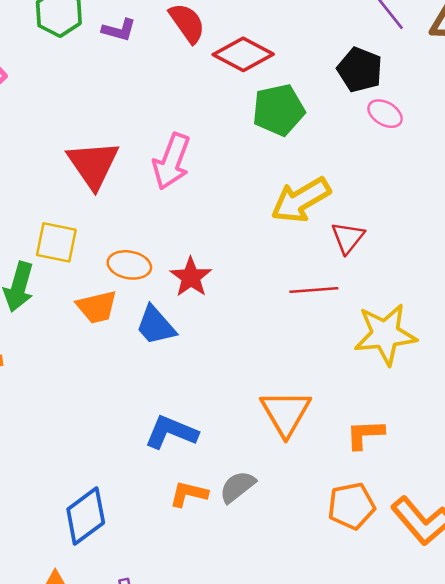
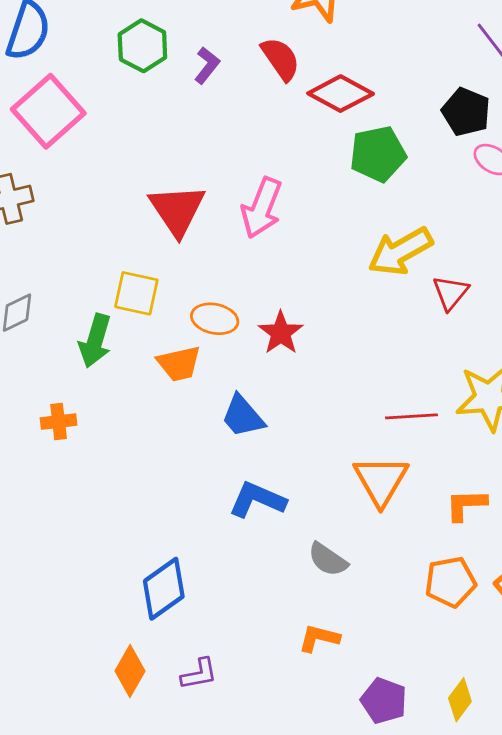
purple L-shape: (119, 30) -> (207, 65), turned -68
red line: (314, 290) -> (412, 416), moved
blue trapezoid: (156, 326) -> (243, 416), moved
gray semicircle: (237, 487) -> (328, 560), turned -108
orange L-shape: (189, 494) -> (319, 638), moved

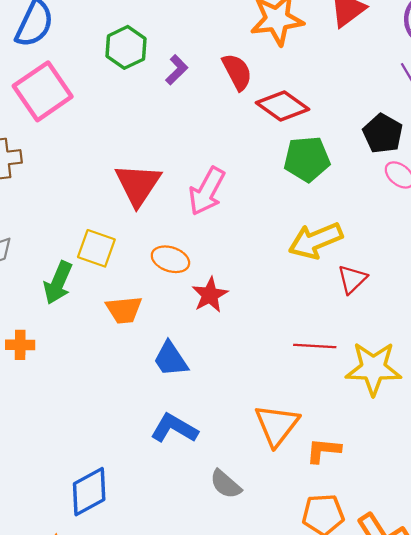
orange ellipse: (215, 319) -> (170, 259), moved
red line: (412, 416) -> (315, 346), moved
orange L-shape: (466, 505) -> (323, 450), moved

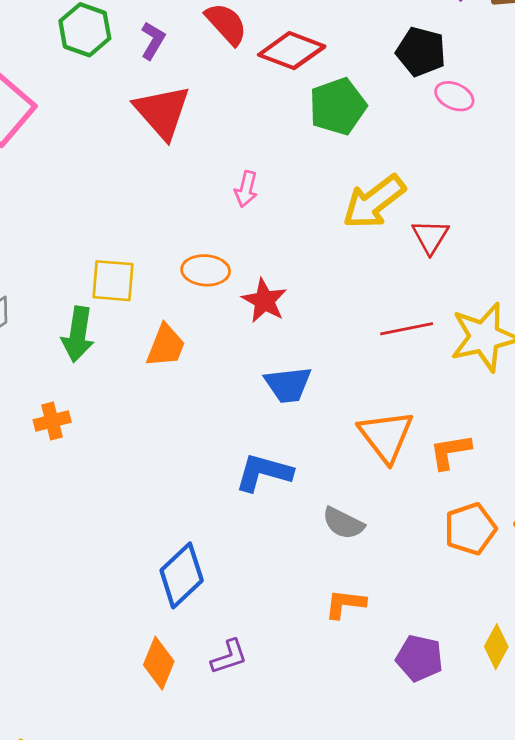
red triangle: (138, 184) -> (162, 112), moved
pink arrow: (207, 191) -> (246, 189), moved, size x0.6
orange trapezoid: (124, 310) -> (166, 346), turned -48
blue trapezoid: (171, 359) -> (288, 385), moved, turned -48

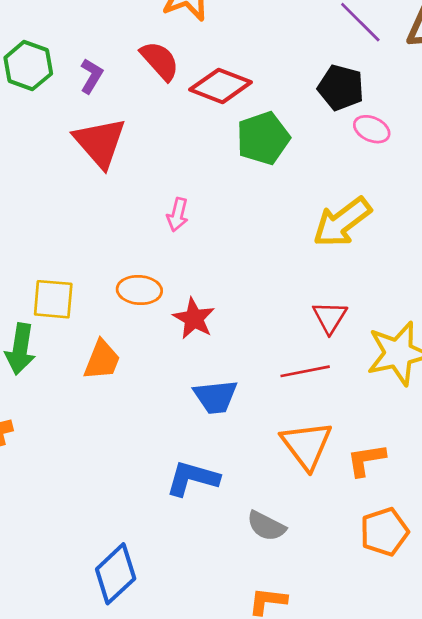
yellow arrow: (374, 202) -> (342, 222), moved
red triangle: (430, 237) -> (330, 317), moved
red line: (407, 329) -> (305, 371), moved

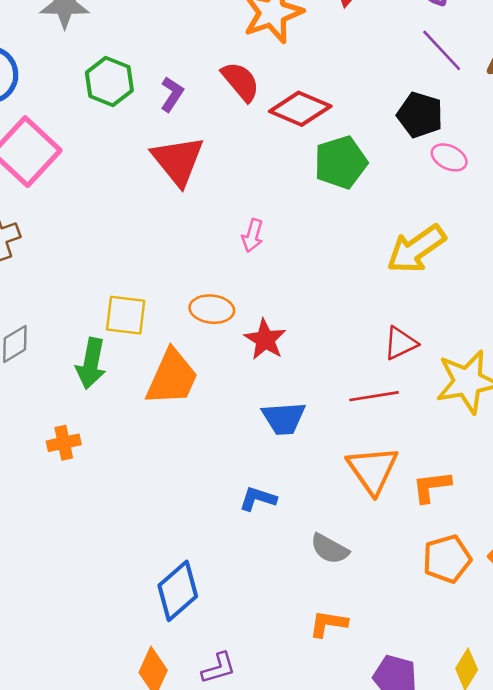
red triangle: (330, 317) -> (400, 343), turned 30
orange trapezoid: (102, 360) -> (172, 377), size x1.4
blue L-shape: (193, 478) -> (258, 499), size x0.7

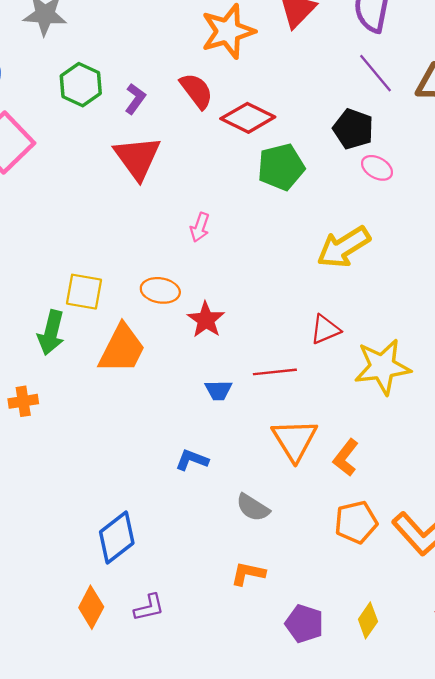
red line: (374, 396) -> (275, 372), moved
blue trapezoid: (284, 418) -> (219, 390), size x0.7
orange L-shape: (431, 487) -> (346, 458), turned -48

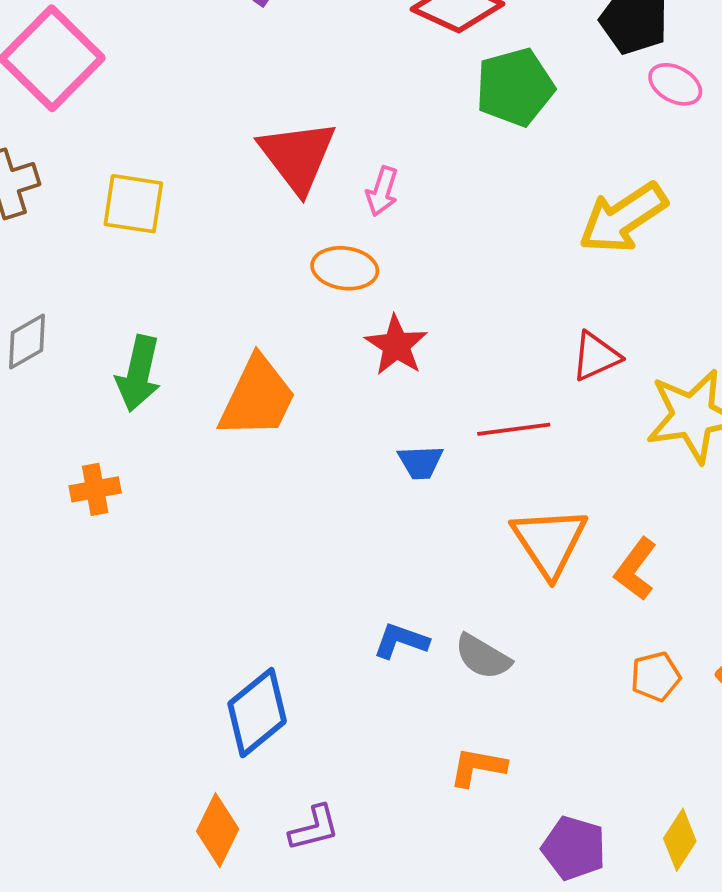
red triangle: (137, 158) -> (298, 156), moved
orange ellipse: (160, 290) -> (345, 268), moved
yellow square: (84, 292) -> (133, 204), moved
blue L-shape: (192, 460) -> (401, 641), moved
orange pentagon: (356, 522) -> (656, 676), size x0.7

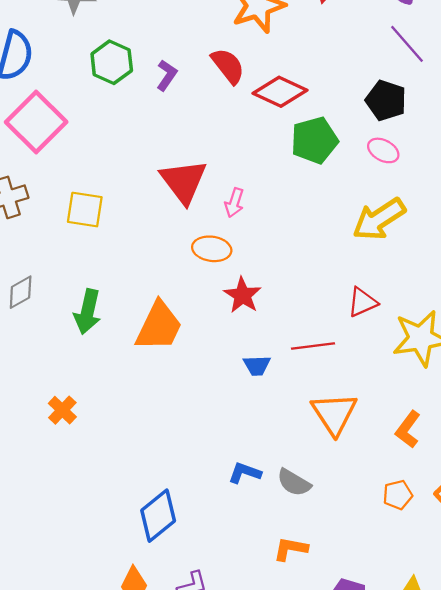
pink ellipse: (675, 84) -> (383, 150), moved
orange cross: (95, 489) -> (62, 410), moved, turned -36
orange L-shape: (636, 569) -> (408, 429), moved

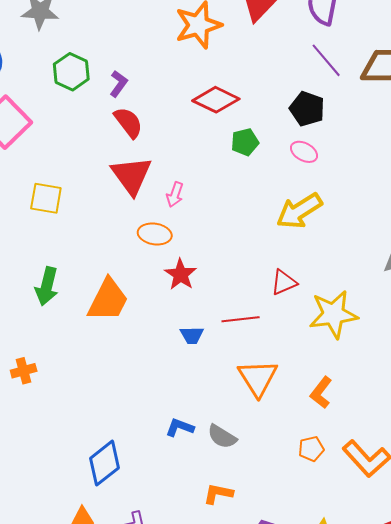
red semicircle: (228, 66) -> (128, 123), moved
green pentagon: (314, 140) -> (245, 142), size x0.7
orange cross: (62, 410) -> (24, 371), turned 30

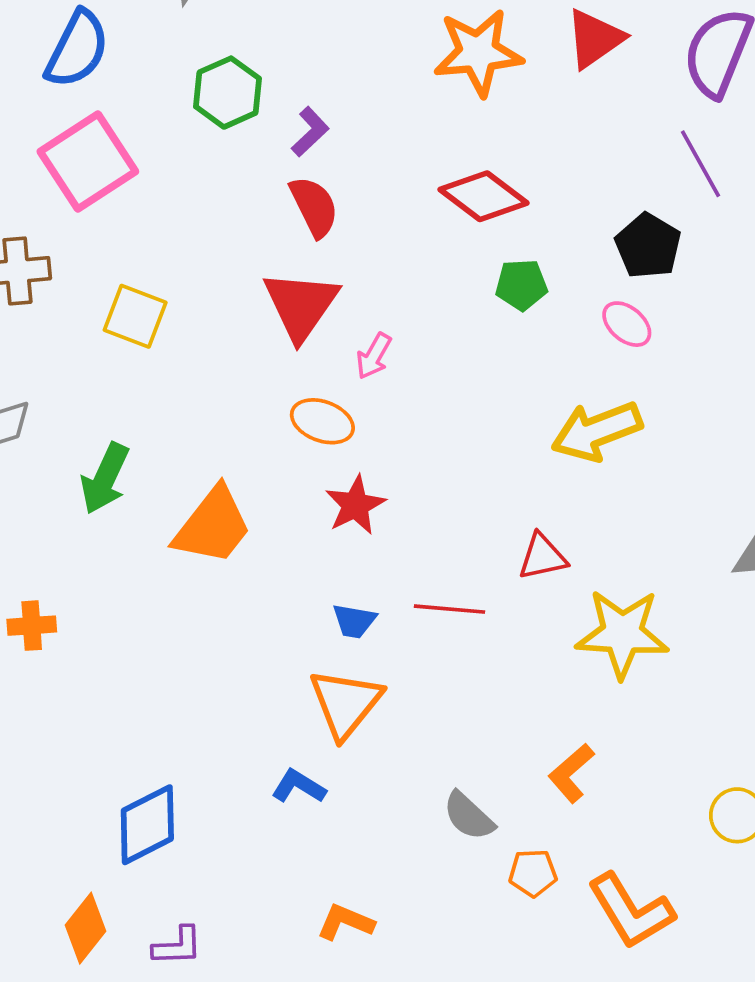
orange triangle: (258, 378) -> (346, 703), moved
gray semicircle: (222, 437) -> (469, 816), moved

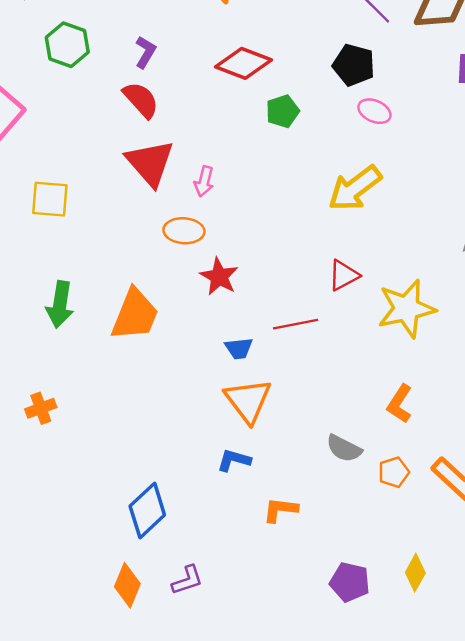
purple L-shape: (310, 132) -> (145, 52), moved
pink ellipse: (627, 324) -> (374, 111), moved
orange L-shape: (345, 922) -> (280, 510), moved

